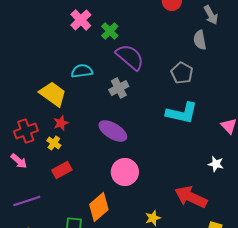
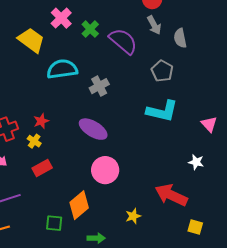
gray arrow: (211, 15) -> (154, 25), moved
purple semicircle: (130, 57) -> (123, 41), moved
cyan semicircle: (82, 71) -> (62, 69), size x1.4
yellow trapezoid: (53, 94) -> (31, 40), moved

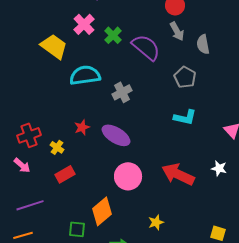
cyan L-shape: (162, 111) -> (185, 117), size x0.7
red star: (41, 121) -> (82, 127), moved
red arrow: (171, 195) -> (178, 174), moved

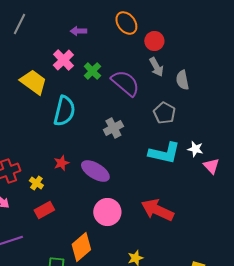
cyan semicircle: (85, 75) -> (64, 111), turned 112
gray cross: (122, 92) -> (113, 128), moved
cyan L-shape: (185, 117) -> (164, 153), size x1.4
white star: (219, 168) -> (195, 149), moved

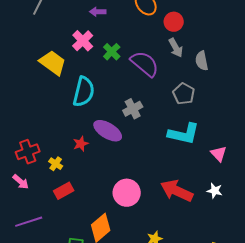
white star: (195, 149) -> (215, 191), moved
pink triangle: (211, 166) -> (219, 154), moved
purple ellipse: (95, 171) -> (108, 131), moved

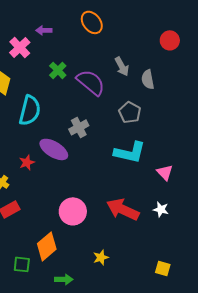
red circle: (174, 22) -> (170, 40), moved
pink cross: (83, 41) -> (20, 47), moved

